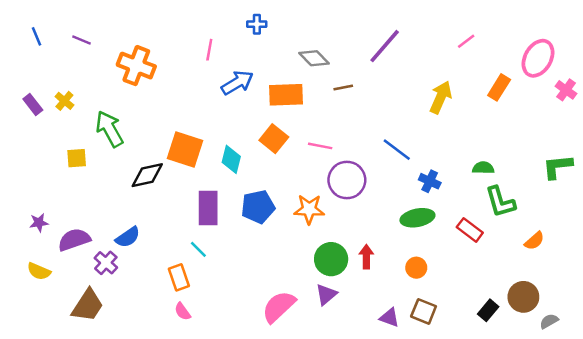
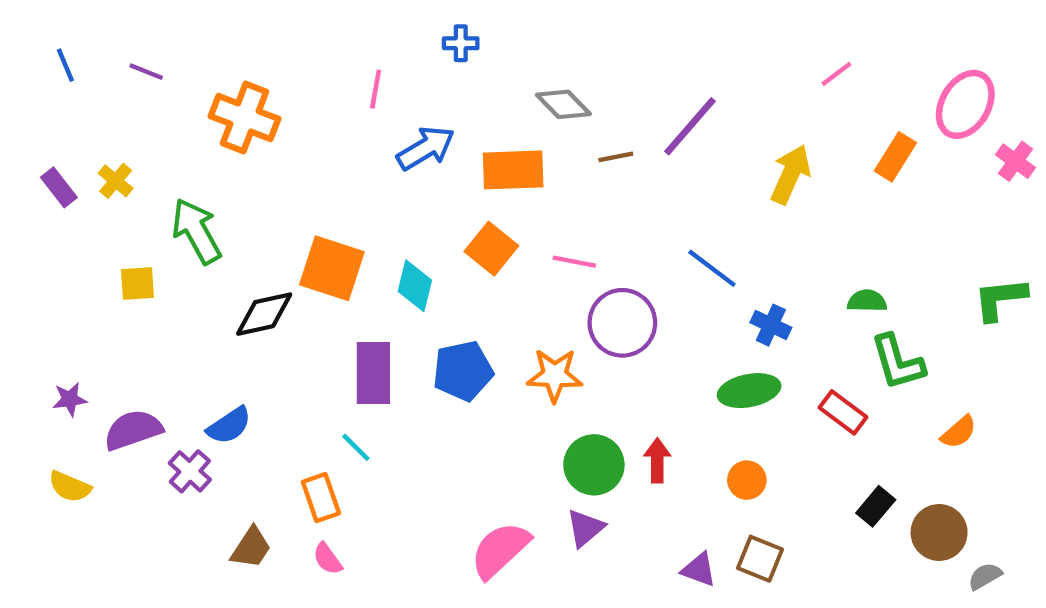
purple line: (385, 46) -> (690, 126), moved
brown trapezoid: (88, 305) -> (251, 548), moved, size x0.7
black rectangle: (488, 310) -> (876, 506), moved

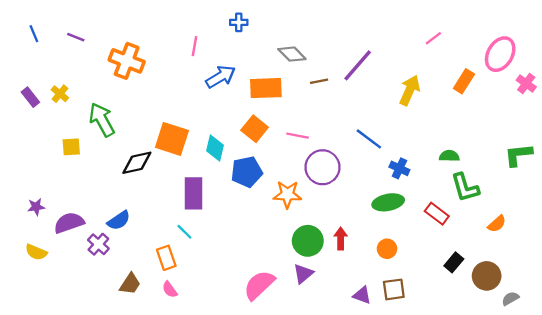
blue pentagon: (463, 371) -> (247, 172), moved
brown square: (760, 559) -> (394, 289), turned -30

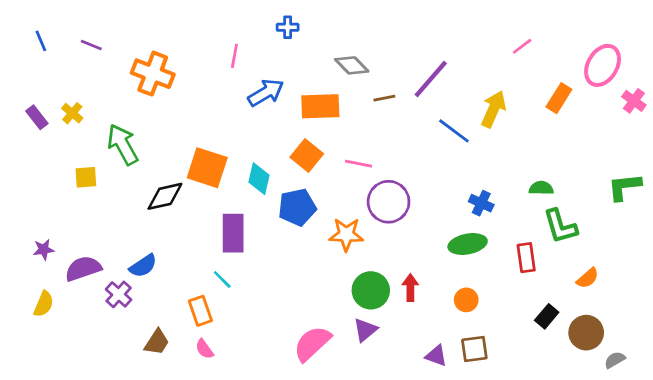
blue line: (369, 139) -> (454, 131), moved
red rectangle: (437, 214) -> (526, 258), turned 45
orange semicircle: (497, 224) -> (588, 278), moved
yellow semicircle: (36, 252) -> (44, 304), turned -90

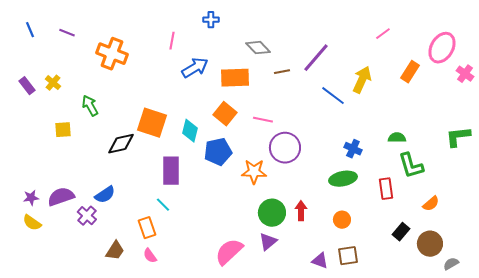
green arrow: (123, 144) -> (90, 106), size x0.7
purple star: (44, 249) -> (31, 198), moved
yellow semicircle: (44, 304) -> (32, 223), turned 102

